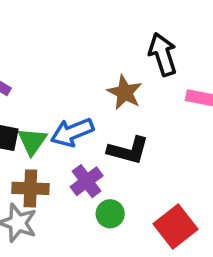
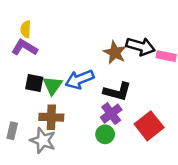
black arrow: (163, 54) -> (141, 46), moved, turned 124
purple cross: (87, 181) -> (111, 114), moved
red square: (175, 226) -> (149, 126), moved

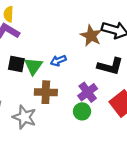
blue arrow: (79, 79) -> (58, 61), size x0.6
black L-shape: (117, 92) -> (110, 66), moved
brown cross: (51, 117) -> (46, 92), moved

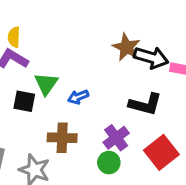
brown star: (91, 36) -> (126, 47), moved
green triangle: (33, 66) -> (46, 84), moved

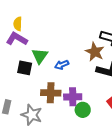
brown star: (126, 47) -> (95, 52), moved
purple cross: (116, 138) -> (73, 97), moved, turned 36

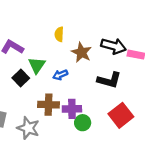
yellow semicircle: (18, 24) -> (59, 34), moved
brown star: (95, 52) -> (82, 52), moved
black square: (25, 68) -> (21, 78), turned 35

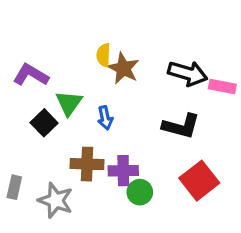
brown star: (82, 52) -> (123, 68), moved
blue arrow: (60, 75) -> (105, 118), turned -80

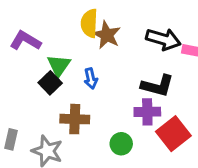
yellow semicircle: (103, 55) -> (89, 23), size x1.4
black square: (44, 123) -> (50, 83), moved
purple cross: (123, 171) -> (147, 112), moved

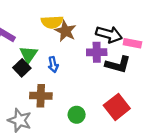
yellow semicircle: (89, 23) -> (52, 22), turned -95
black L-shape: (157, 86) -> (118, 64), moved
purple cross: (147, 112) -> (97, 52), moved

